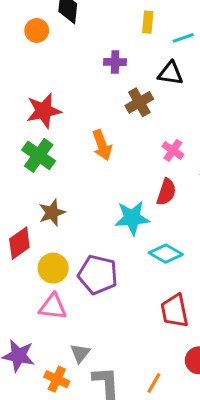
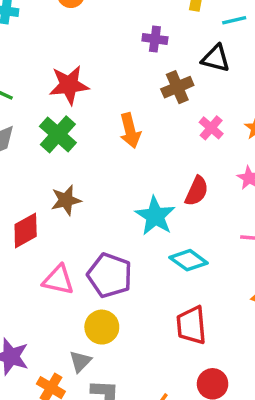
pink cross: (173, 150) -> (211, 128), moved
cyan star: (132, 218) -> (155, 216), turned 30
yellow circle: (53, 268) -> (102, 327), moved
pink triangle: (53, 307) -> (58, 280), moved

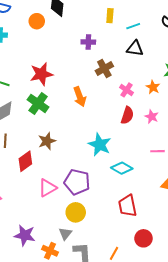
black triangle: (216, 58) -> (135, 48), moved
red semicircle: (197, 191) -> (127, 115), moved
pink triangle: (58, 280) -> (47, 188), turned -36

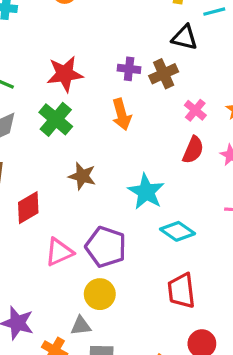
purple cross: (88, 42) -> (129, 69), moved
black triangle: (135, 48) -> (185, 37), moved
brown star: (47, 141) -> (82, 176), moved, turned 30
gray triangle: (65, 234) -> (81, 326), turned 40

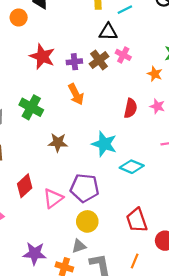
red star: (65, 74) -> (42, 56), moved, turned -30
pink cross: (195, 110) -> (123, 55), moved
red diamond: (28, 208) -> (25, 186), moved
red trapezoid: (181, 291) -> (137, 220), moved

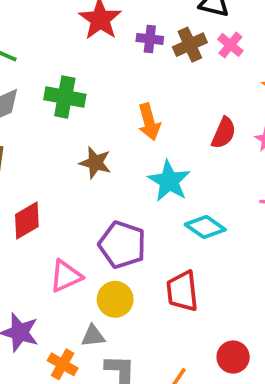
orange arrow: (76, 94) -> (149, 122), moved
green cross: (31, 107) -> (65, 97), turned -30
pink triangle: (53, 198) -> (66, 276), moved
red trapezoid: (137, 220) -> (182, 291), moved

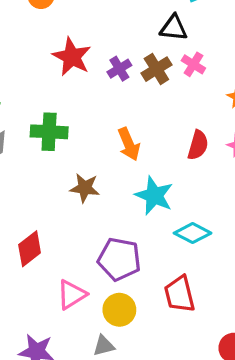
purple cross: (150, 39) -> (119, 69), turned -30

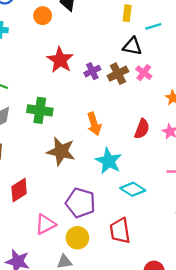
brown star: (85, 188) -> (61, 151), size x1.4

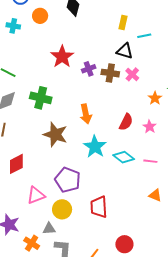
orange circle: (43, 16) -> (40, 16), moved
brown cross: (118, 74) -> (110, 73), turned 30
cyan diamond: (133, 189) -> (124, 157), moved

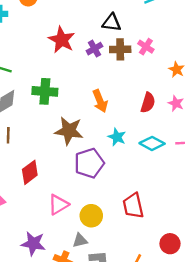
black triangle: (125, 51) -> (112, 23), moved
cyan star: (95, 147) -> (117, 137), size x0.7
purple pentagon: (68, 180) -> (89, 163), moved, turned -30

